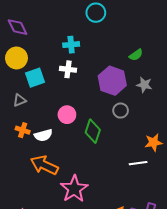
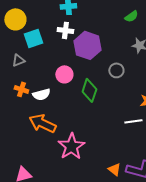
purple hexagon: (112, 81) -> (87, 45), moved

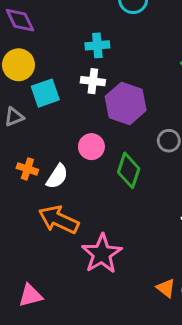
gray triangle: (18, 60) -> (14, 117), moved
white semicircle: (41, 94) -> (57, 176), turned -42

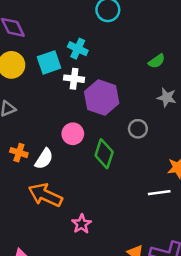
cyan cross: (97, 45) -> (78, 49), turned 30
cyan square: (45, 93) -> (49, 62), moved
pink star: (102, 254) -> (82, 224), size x0.6

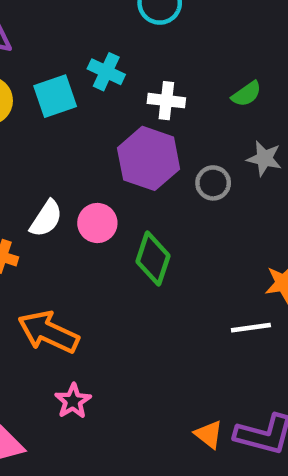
white cross: (74, 79) -> (166, 101), moved
gray circle: (138, 129) -> (213, 183), moved
white semicircle: (44, 159) -> (46, 219), moved
pink star: (82, 224) -> (73, 401), moved

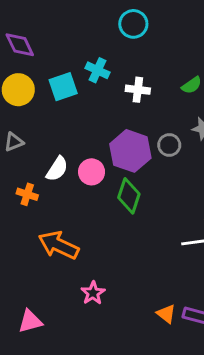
purple hexagon: (149, 158) -> (130, 151), moved
pink star: (73, 401) -> (93, 293), moved

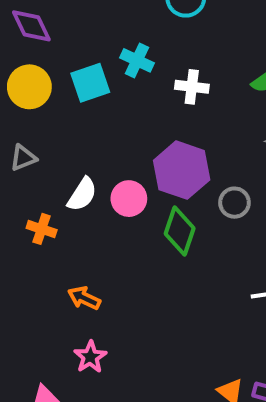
gray circle: (169, 145) -> (234, 203), moved
orange arrow: (59, 245) -> (84, 298), size x0.6
pink star: (93, 293) -> (90, 357), moved

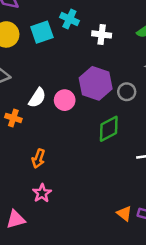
gray circle: (234, 203) -> (127, 92), moved
green diamond: (180, 231) -> (109, 129), moved, turned 44
orange arrow: (84, 298) -> (38, 159), turned -96

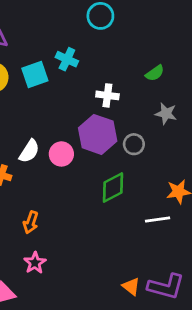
white cross: (102, 34) -> (107, 95), moved

